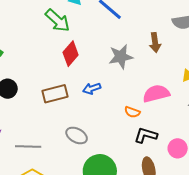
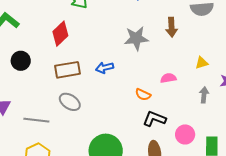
red diamond: (71, 54) -> (60, 34), moved
pink semicircle: (156, 94) -> (168, 78), size x0.6
gray ellipse: (77, 136) -> (70, 102), moved

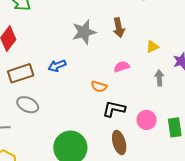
brown arrow: (172, 27) -> (119, 28), moved

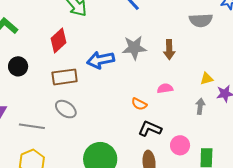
yellow triangle: (152, 47) -> (207, 79), moved
blue arrow: (57, 66) -> (101, 60), moved, size x1.5

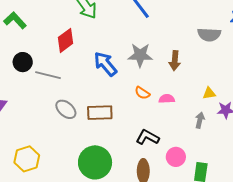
blue arrow: (101, 60) -> (105, 64), turned 56
brown rectangle: (65, 77) -> (100, 113), moved
orange semicircle: (139, 104) -> (142, 93), moved
gray line: (32, 126) -> (48, 75), moved

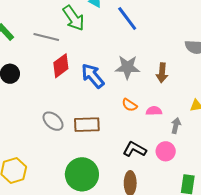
red diamond: (66, 40) -> (61, 66), moved
gray line: (48, 75) -> (46, 37), moved
gray arrow: (200, 120) -> (176, 126), moved
pink circle: (176, 157) -> (166, 151), moved

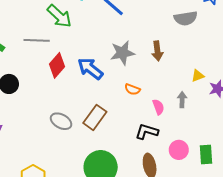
pink semicircle: (154, 111) -> (158, 107), moved, turned 84
brown rectangle: (87, 125) -> (95, 117), turned -40
pink circle: (166, 151) -> (179, 150), moved

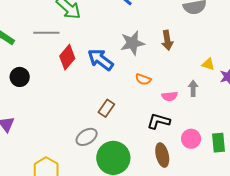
yellow triangle: (198, 76) -> (208, 64), turned 40
pink semicircle: (158, 107) -> (170, 96), turned 105
brown rectangle: (95, 117) -> (106, 108), size x0.7
gray ellipse: (61, 121) -> (87, 137), moved, turned -60

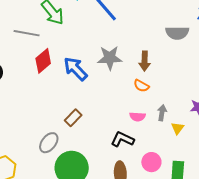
yellow triangle: (208, 64) -> (178, 128), moved, turned 40
orange semicircle: (143, 79) -> (141, 86), moved
gray ellipse: (87, 137) -> (49, 143), turned -30

